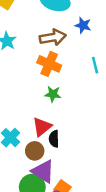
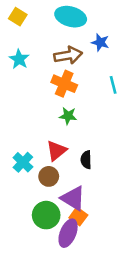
black semicircle: (54, 139) -> (86, 160), moved
purple triangle: (43, 171) -> (73, 198), moved

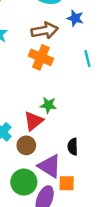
green star: (68, 116) -> (48, 105), moved
black semicircle: (86, 160) -> (73, 147), moved
orange square: (78, 216) -> (67, 183), moved, turned -35

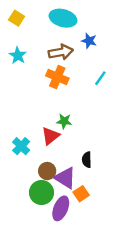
cyan line: (87, 59) -> (100, 78), turned 49
brown circle: (26, 145) -> (47, 171), moved
orange square: (67, 183) -> (81, 194), turned -35

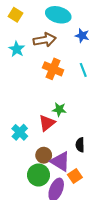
brown arrow: (61, 52) -> (45, 40), moved
cyan line: (100, 78) -> (83, 70), moved, turned -56

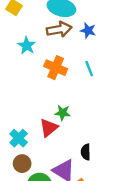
brown arrow: (45, 40) -> (59, 29), moved
cyan star: (17, 49) -> (27, 46), moved
brown circle: (44, 155) -> (22, 164), moved

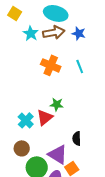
cyan star: (27, 46) -> (31, 33), moved
cyan cross: (19, 138) -> (26, 120), moved

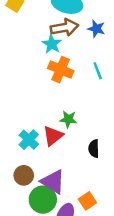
cyan star: (31, 33) -> (52, 44), moved
black semicircle: (77, 138) -> (94, 149), moved
purple triangle: (58, 154) -> (53, 182), moved

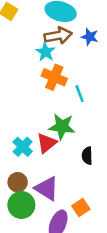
cyan line: (98, 71) -> (80, 94), moved
green star: (68, 119) -> (62, 127), size x1.5
green circle: (43, 200) -> (21, 205), moved

